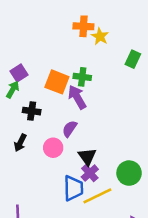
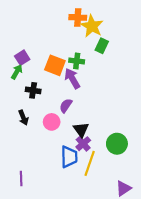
yellow star: (100, 36) -> (92, 26), size x1.5
green rectangle: (133, 59) -> (102, 46), moved
black arrow: (20, 143) -> (23, 118), turned -48
yellow line: (97, 196) -> (90, 163), turned -45

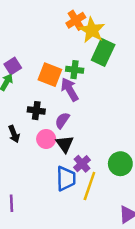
orange cross: (78, 17) -> (76, 20), turned -35
green rectangle: (102, 46) -> (103, 52), size x1.5
black cross: (33, 90) -> (36, 111), moved
black triangle: (81, 130) -> (65, 144), moved

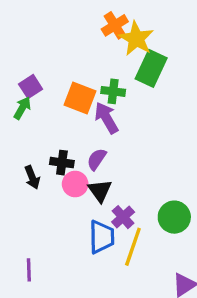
black cross: (36, 111) -> (62, 163), moved

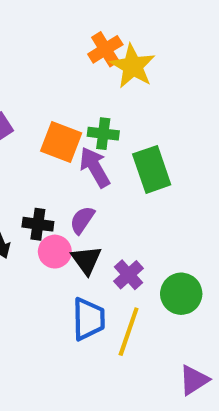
green rectangle: (151, 68) -> (152, 169), moved, turned -44
purple cross: (123, 217) -> (129, 275), moved

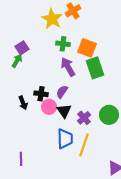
yellow star: (133, 66) -> (52, 19), moved
green cross: (103, 134) -> (63, 44), moved
orange square: (61, 142) -> (87, 48), moved
green circle: (181, 294) -> (109, 115), moved

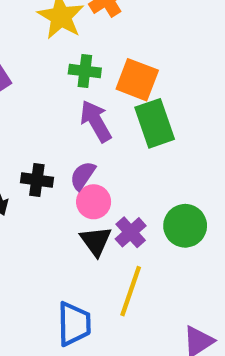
pink circle: (49, 107) -> (94, 202), moved
black triangle: (64, 111) -> (96, 241), moved
blue trapezoid: (65, 139) -> (74, 324), moved

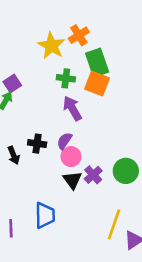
green rectangle: (155, 123) -> (97, 63), moved
yellow line: (131, 291) -> (114, 224), moved
blue trapezoid: (74, 324) -> (45, 215), moved

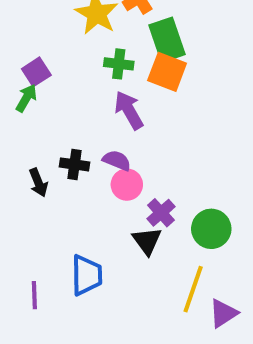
purple semicircle: (64, 141) -> (117, 160), turned 78
green circle: (126, 171) -> (211, 229), moved
black triangle: (72, 180) -> (147, 241), moved

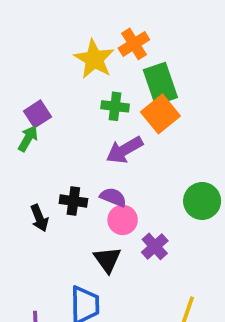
orange square: (167, 72) -> (160, 114), turned 30
purple arrow: (129, 110) -> (124, 150), turned -90
green circle: (211, 229) -> (202, 201), moved
black triangle: (147, 241) -> (107, 260), moved

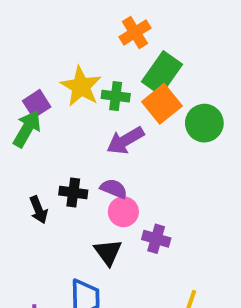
yellow star: (94, 59) -> (81, 86), moved
green rectangle: (160, 84) -> (162, 73), turned 54
green arrow: (28, 139) -> (27, 129), size x1.4
green circle: (202, 201) -> (204, 123), moved
purple cross: (155, 246) -> (156, 239), turned -32

